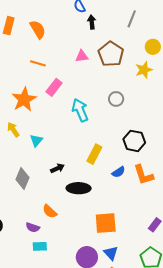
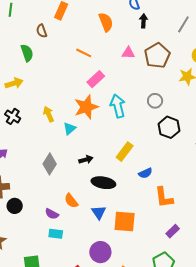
orange semicircle: (38, 29) -> (106, 22), moved
orange star: (24, 99) -> (86, 107), moved
black hexagon: (134, 141) -> (169, 127), moved
orange L-shape: (143, 175) -> (164, 197), moved
blue triangle: (111, 253) -> (99, 212), moved

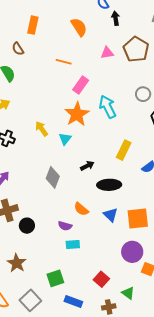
purple circle: (100, 252) -> (132, 252), moved

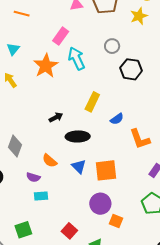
orange line: (64, 62) -> (22, 14), moved
pink rectangle: (81, 85) -> (61, 36), moved
cyan triangle: (65, 139) -> (13, 49), moved
gray diamond: (53, 177) -> (15, 146), moved

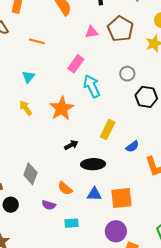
orange star: (46, 66) -> (62, 108), moved
blue triangle: (79, 166) -> (94, 194), turned -42
cyan rectangle: (41, 196) -> (72, 223), moved

